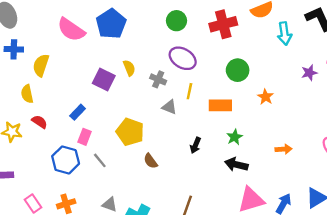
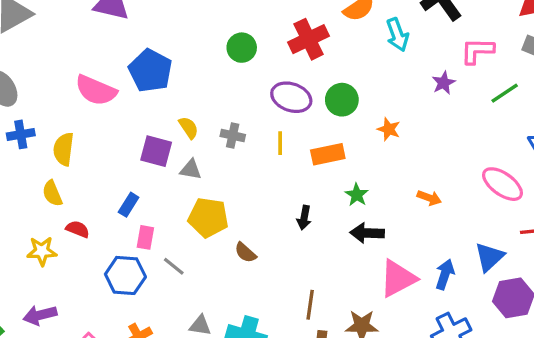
purple ellipse: (183, 58) -> (291, 97), moved
gray triangle: (169, 107) -> (191, 170), moved
orange arrow: (284, 149) -> (429, 198), turned 35

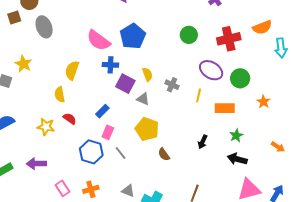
blue cross: (21, 134) -> (110, 65), moved

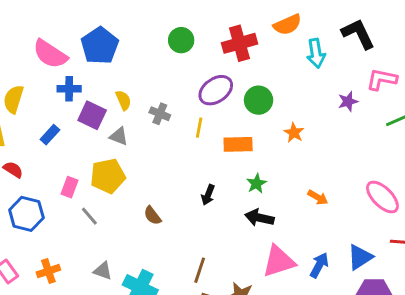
purple ellipse: (211, 70) -> (216, 90), turned -65
blue rectangle: (102, 111) -> (50, 135), moved
yellow pentagon: (147, 129) -> (108, 176), moved, turned -30
blue hexagon: (91, 152) -> (26, 214), moved

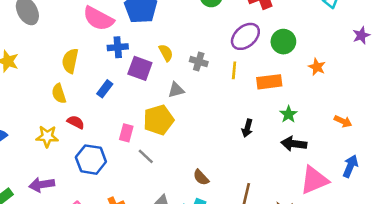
gray triangle: (119, 136) -> (176, 90), moved, turned -30
brown semicircle: (152, 216) -> (201, 177), moved
blue arrow: (319, 265) -> (350, 166), moved

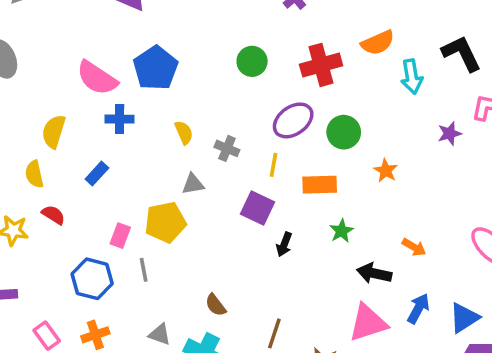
purple square: (140, 68) -> (258, 208), moved
black arrow: (294, 144) -> (374, 273), moved
gray line: (146, 156) -> (144, 270), turned 30
blue hexagon: (91, 160) -> (92, 279), moved

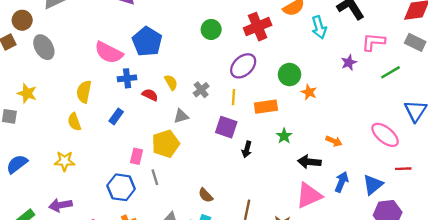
green circle: (344, 132) -> (289, 75), moved
gray cross: (227, 148) -> (201, 90), turned 35
red semicircle: (53, 215) -> (150, 95), moved

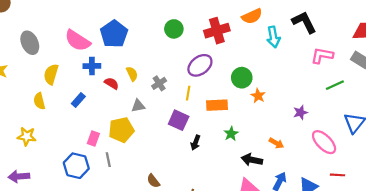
gray ellipse: (44, 47) -> (30, 43), moved
purple star: (349, 62) -> (300, 112), moved

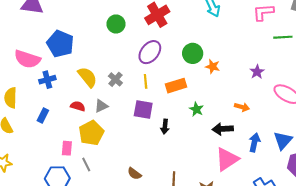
yellow semicircle: (132, 74) -> (87, 77), size x1.5
red semicircle: (112, 83) -> (78, 106), moved
green line: (335, 85) -> (283, 37), turned 36

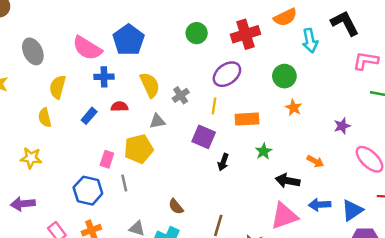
green circle: (193, 53) -> (284, 76), moved
red semicircle: (78, 106) -> (119, 107), moved, turned -32
blue arrow: (254, 142) -> (320, 205), turned -120

